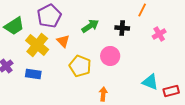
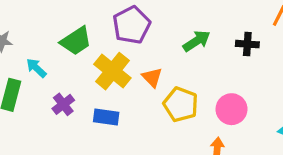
orange triangle: (63, 41) -> (152, 77), moved
pink circle: (110, 56) -> (231, 109), moved

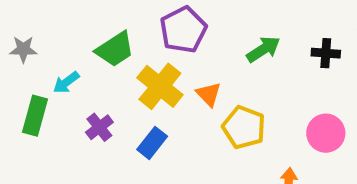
cyan arrow: (36, 68) -> (66, 82), turned -80
pink circle: (231, 109) -> (326, 133), moved
blue rectangle: (106, 117) -> (152, 143), turned -60

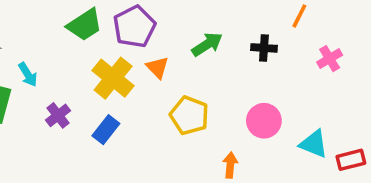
green trapezoid: (115, 49) -> (85, 25), moved
cyan arrow: (66, 82) -> (28, 75), turned -85
orange triangle: (209, 94) -> (157, 67), moved

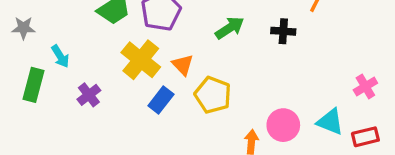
pink cross: (330, 59) -> (365, 87), moved
orange triangle: (157, 67) -> (183, 65), moved
pink circle: (264, 121) -> (283, 125), moved
blue rectangle: (106, 130) -> (161, 100), moved

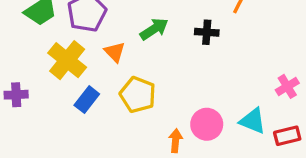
orange triangle: (183, 65) -> (115, 52), moved
purple cross: (89, 95) -> (16, 95), turned 35

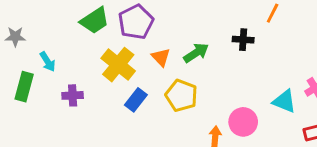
green arrow: (154, 29) -> (196, 53), moved
cyan triangle: (253, 121) -> (284, 101), moved

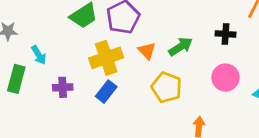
yellow cross: (118, 65) -> (106, 58), turned 32
blue rectangle: (136, 100) -> (106, 92), moved
pink circle: (243, 122) -> (225, 78), moved

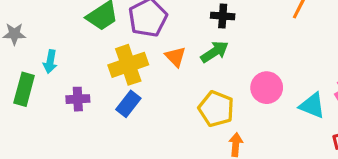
black cross: (225, 34) -> (223, 16), moved
cyan arrow: (39, 55) -> (50, 62), turned 42
yellow pentagon: (167, 87) -> (216, 109), moved

